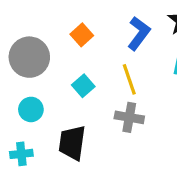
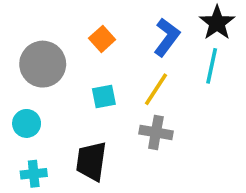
yellow line: (129, 79) -> (156, 89), turned 52
cyan square: (83, 86) -> (104, 96), turned 30
cyan circle: (31, 109) -> (27, 123), moved

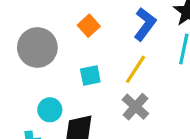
cyan circle: (27, 123) -> (50, 110), moved
gray cross: (156, 132) -> (135, 107), turned 32

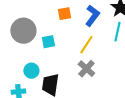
orange square: (89, 26) -> (64, 14), moved, turned 32
cyan square: (90, 76) -> (48, 42), moved

